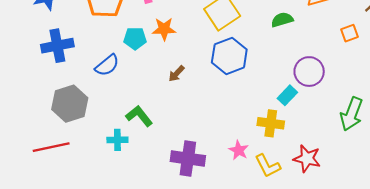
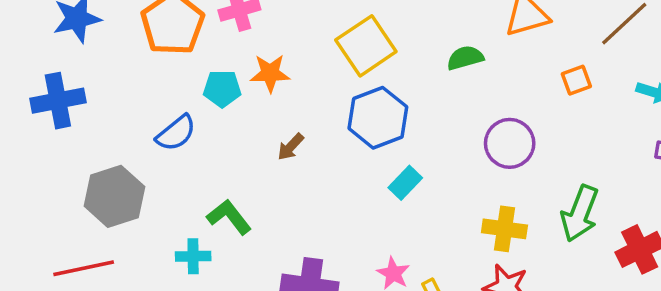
blue cross: (57, 46) -> (58, 101), moved
cyan rectangle: (287, 95) -> (405, 183), moved
yellow cross: (271, 123) -> (504, 229), moved

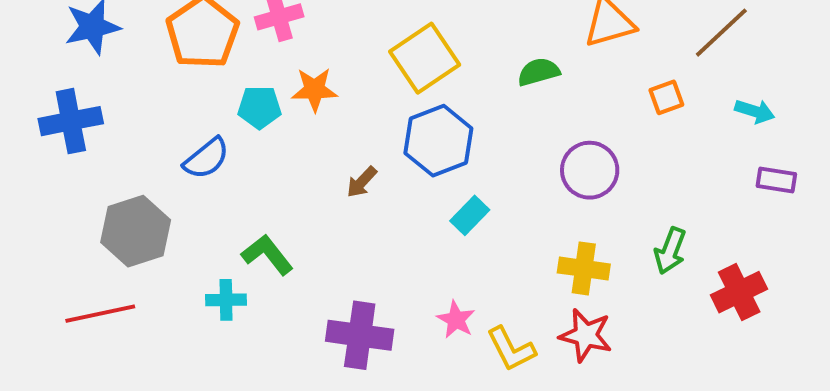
brown arrow: (291, 147) -> (362, 182), moved
green arrow: (580, 214) -> (670, 251), size x0.7

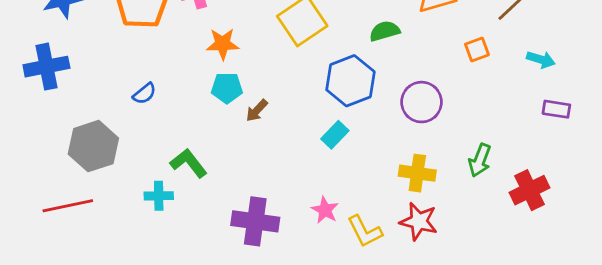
cyan pentagon: (259, 107) -> (227, 88), moved
blue hexagon: (438, 141) -> (350, 81), moved
blue semicircle: (206, 158) -> (145, 94), size x0.7

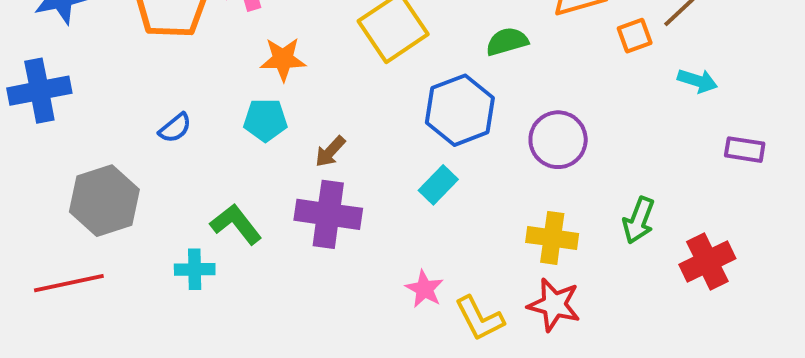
orange square: (477, 49) -> (635, 36), moved
cyan arrow: (541, 59) -> (698, 81), moved
cyan pentagon: (227, 88) -> (265, 120), moved
purple cross: (255, 221) -> (328, 214), moved

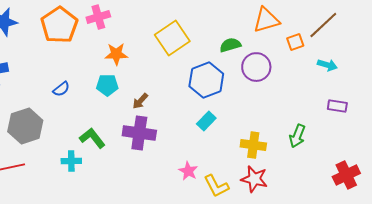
purple circle: (558, 140) -> (256, 67), moved
purple rectangle: (745, 150) -> (337, 106), moved
cyan rectangle: (438, 185) -> (206, 121), moved
red cross: (707, 262) -> (346, 175), moved

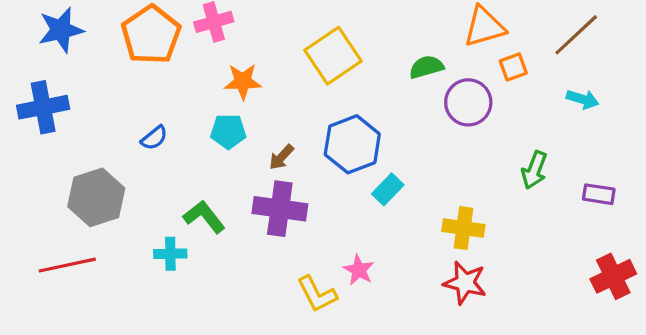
orange square: (295, 42) -> (513, 67), moved
blue hexagon: (206, 80) -> (352, 144), moved
purple rectangle: (337, 106) -> (599, 194), moved
green arrow: (297, 136) -> (534, 170), moved
yellow L-shape: (216, 186) -> (317, 294), moved

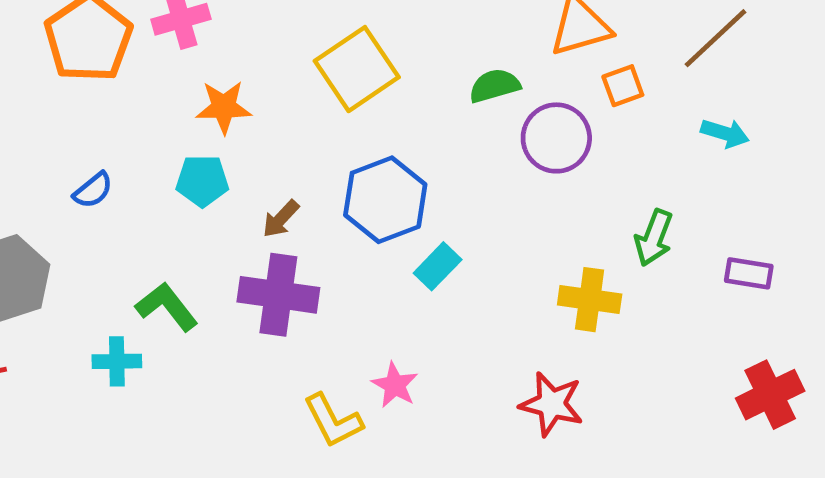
yellow cross: (463, 228) -> (590, 300), moved

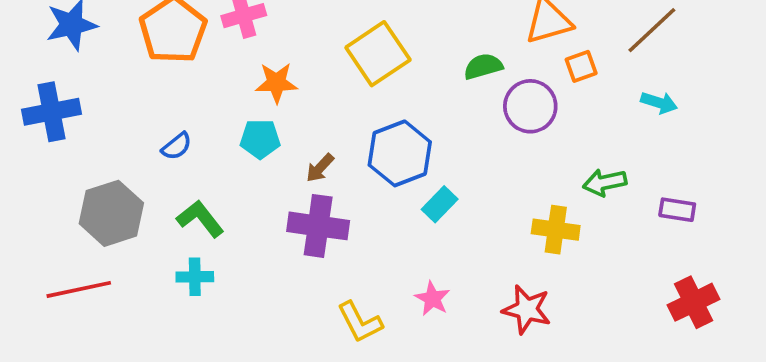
green arrow: (654, 238) -> (605, 182), turned 57
green L-shape: (167, 307) -> (200, 219), moved
pink star: (395, 385) -> (432, 299), moved

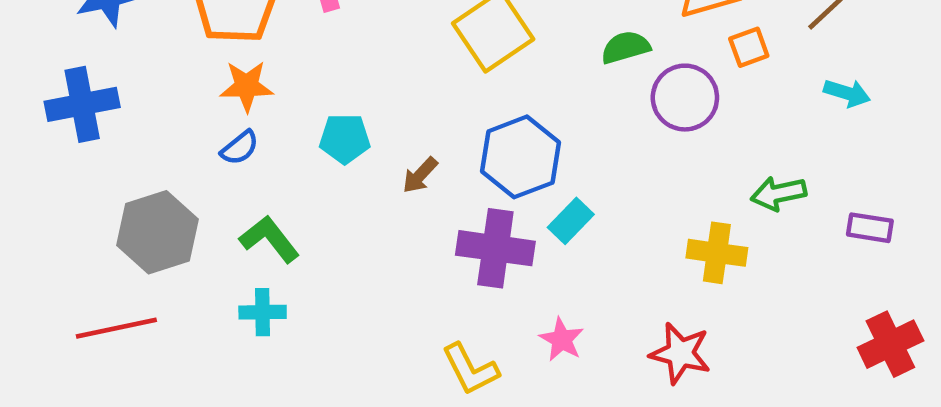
orange star: (276, 83) -> (247, 86), moved
purple cross: (318, 226) -> (495, 248), moved

